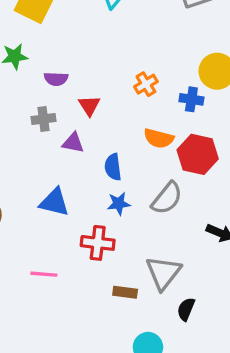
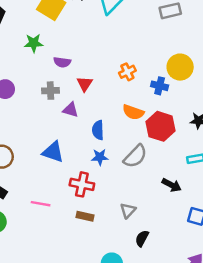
gray triangle: (163, 273) -> (128, 210), size x0.6
brown rectangle: (125, 292) -> (85, 216), moved

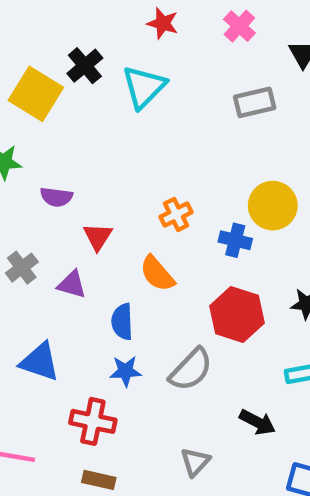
gray cross: (51, 91) -> (22, 268), moved, turned -35
orange semicircle: (133, 112) -> (157, 274), moved, turned 30
gray triangle: (128, 210) -> (195, 462), moved

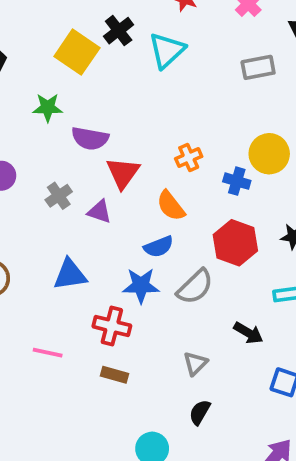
purple semicircle: (56, 197) -> (90, 138), size x1.4
red triangle: (98, 237) -> (123, 173), size x1.4
blue semicircle: (122, 322) -> (159, 247), moved, turned -112
blue triangle: (40, 362) -> (70, 275), turned -30
blue star: (126, 371) -> (141, 286), size x1.4

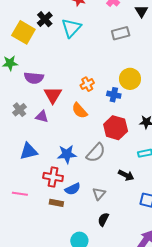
blue semicircle: (159, 247) -> (73, 189), moved

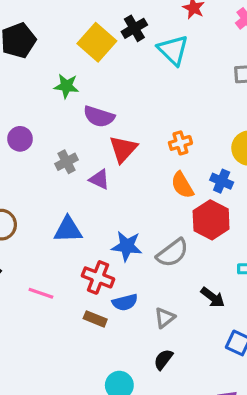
cyan triangle: (71, 28) -> (173, 50), turned -40
blue cross: (114, 95) -> (222, 181), moved
orange semicircle: (80, 111) -> (182, 185), moved

